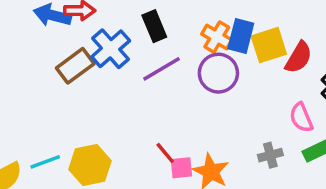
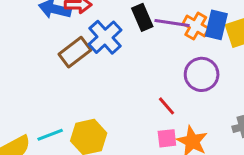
purple line: (161, 69) -> (172, 23), moved, turned 40
purple circle: (218, 73) -> (202, 74), moved
red line: (165, 153) -> (167, 106), moved

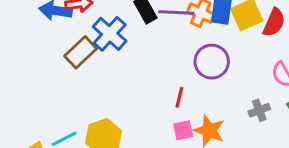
red line: (167, 106) -> (179, 97), turned 60

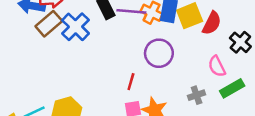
brown rectangle: (81, 52) -> (49, 24), moved

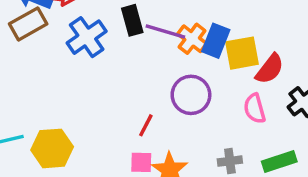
brown rectangle: (49, 24) -> (28, 24), moved
pink semicircle: (217, 66) -> (255, 109), moved

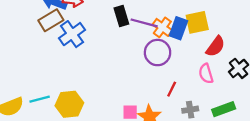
blue cross: (87, 37) -> (72, 34), moved
yellow square: (242, 53) -> (197, 22), moved
purple circle: (191, 95) -> (158, 53), moved
red line: (146, 125) -> (172, 89), moved

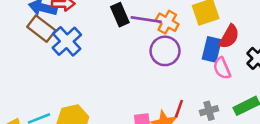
brown rectangle: (51, 20) -> (41, 29), turned 75
blue rectangle: (178, 28) -> (212, 49), moved
red line: (172, 89) -> (179, 109), moved

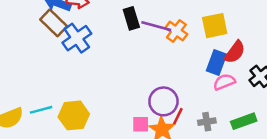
purple circle: (165, 51) -> (163, 101), moved
pink semicircle: (222, 68) -> (224, 82), turned 85

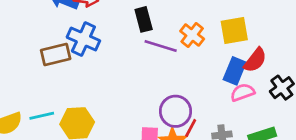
brown rectangle: (54, 23) -> (56, 55), moved, turned -60
purple line: (156, 26) -> (161, 46), moved
blue cross: (77, 38) -> (83, 39), turned -32

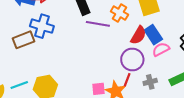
red semicircle: (255, 60) -> (138, 35), moved
blue rectangle: (235, 71) -> (153, 35), turned -48
purple circle: (175, 111) -> (132, 59), moved

